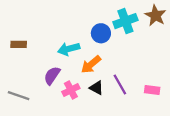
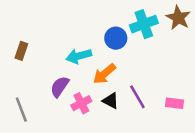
brown rectangle: (19, 44) -> (21, 51), turned -72
gray line: (19, 96) -> (21, 110), turned 50

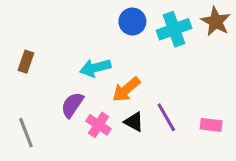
blue circle: (116, 38) -> (132, 22), moved
pink cross: (81, 103) -> (98, 125), turned -30

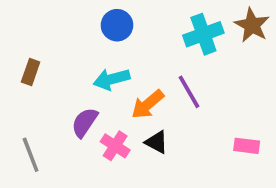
blue circle: (132, 22) -> (117, 25), moved
purple line: (166, 117) -> (189, 92), moved

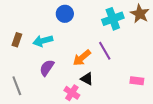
cyan arrow: (112, 79) -> (43, 41), moved
pink cross: (115, 146) -> (72, 93), moved

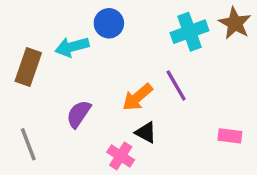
brown rectangle: (17, 40) -> (28, 67), size x1.5
cyan arrow: (43, 41) -> (72, 47), moved

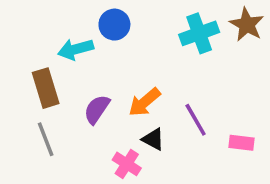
brown rectangle: (28, 67) -> (46, 88), moved, turned -36
purple line: (176, 85) -> (196, 120), moved
purple semicircle: (79, 114) -> (97, 109), moved
gray line: (28, 144) -> (46, 139), moved

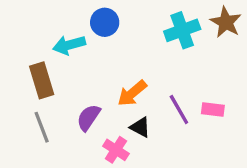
purple semicircle: (97, 109) -> (89, 118), moved
pink rectangle: (241, 143) -> (213, 109), moved

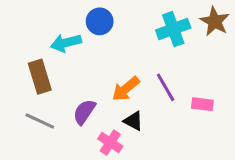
purple line: (179, 109) -> (166, 87), moved
gray line: (42, 127) -> (40, 121), turned -44

